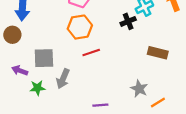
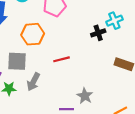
orange hexagon: (80, 27) -> (33, 34), moved
gray star: (139, 89) -> (85, 96), moved

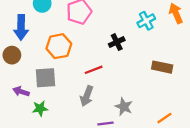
black cross: (98, 33) -> (117, 42), moved
gray arrow: (33, 82) -> (87, 96), moved

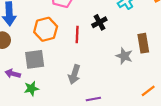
brown rectangle: (162, 67) -> (143, 43), turned 72
red line: (94, 70) -> (77, 34), moved, turned -63
gray star: (124, 107) -> (124, 56), moved

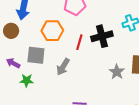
black cross: (99, 22) -> (102, 36), size x1.5
gray arrow: (74, 74) -> (63, 67), moved

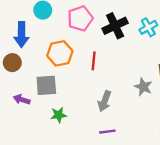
black cross: (102, 36) -> (115, 26), moved
gray arrow: (63, 67) -> (105, 101), moved
green star: (27, 80) -> (59, 115), moved

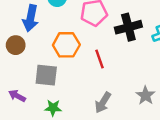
red line: (94, 61) -> (100, 59), turned -36
purple arrow: (22, 100) -> (17, 96), moved

